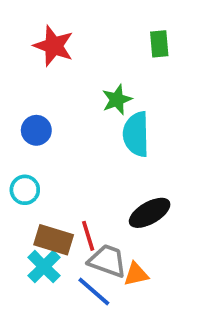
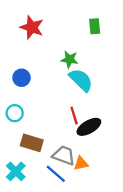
green star: (117, 100) -> (69, 59), turned 30
cyan semicircle: (136, 134) -> (81, 80), turned 135
red line: (88, 236) -> (74, 115), moved
cyan cross: (44, 267) -> (16, 171), moved

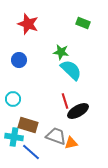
green rectangle: (95, 26) -> (83, 23), turned -64
blue circle: (22, 78) -> (19, 60), moved
cyan cross: (16, 171) -> (14, 137), moved, turned -36
blue line: (56, 174) -> (31, 152), moved

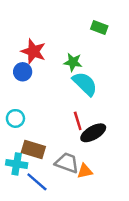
red star: (28, 24) -> (33, 51), moved

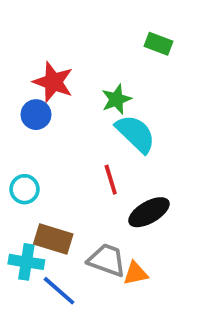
green star: (73, 62) -> (116, 99), turned -30
red line: (78, 121) -> (111, 180), moved

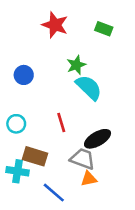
red star: (53, 82) -> (55, 25), moved
red line: (111, 180) -> (61, 123), moved
gray trapezoid: (107, 260) -> (83, 159), moved
blue line: (59, 291) -> (54, 193), moved

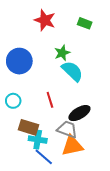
blue circle: (24, 75) -> (19, 61), size x1.6
cyan cross: (17, 171) -> (38, 140), moved
orange triangle: (89, 179) -> (72, 146), size x1.6

